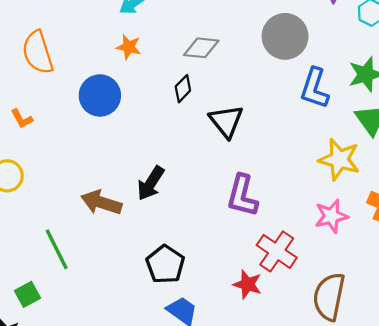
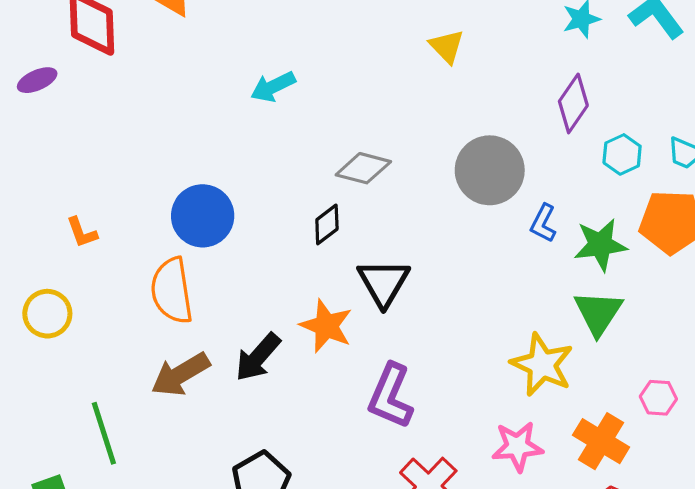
orange star: (129, 47) -> (326, 326), moved, size x1.4
orange semicircle: (38, 52) -> (172, 291), moved
blue L-shape: (315, 88) -> (543, 223), moved, size x0.6
brown arrow: (101, 202) -> (180, 374), turned -57

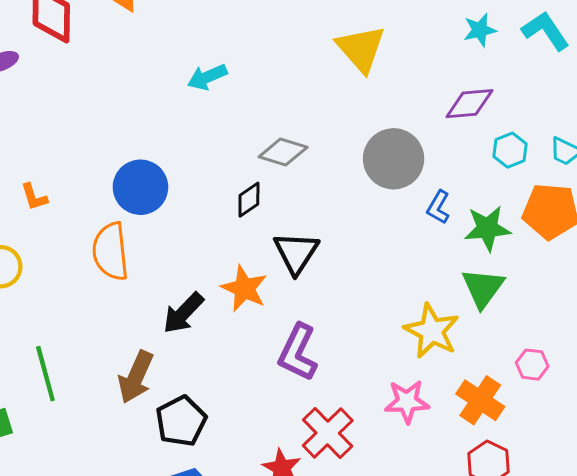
yellow triangle: (447, 46) -> (361, 49), size x1.6
purple diamond: (573, 103) -> (469, 104), turned 48
brown arrow: (180, 374) -> (136, 377), moved, turned -38

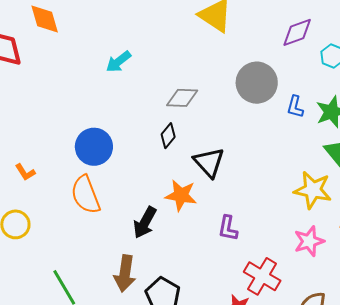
purple L-shape: (298, 352) -> (228, 228), size x0.7

